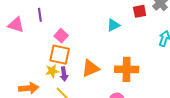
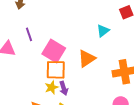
pink square: (61, 36) -> (54, 51), size x1.6
orange triangle: (91, 68) -> (87, 59), moved

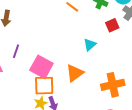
purple line: (29, 34) -> (16, 51), turned 40

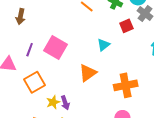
pink square: (41, 67) -> (56, 48), moved
orange square: (44, 86) -> (35, 82), moved, turned -30

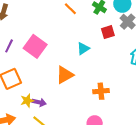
orange cross: (126, 85) -> (101, 91), size x0.7
purple arrow: (65, 103) -> (39, 102), turned -64

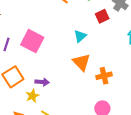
orange triangle: (65, 75) -> (81, 62), moved, turned -36
purple arrow: (39, 102) -> (42, 82), moved

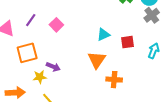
red square: (102, 16) -> (128, 42), moved
pink square: (32, 41) -> (56, 25), size x0.6

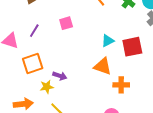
pink square: (56, 25) -> (66, 23), moved, turned 32
red square: (128, 42) -> (132, 47), size x1.5
orange triangle: (97, 60) -> (103, 66), turned -42

